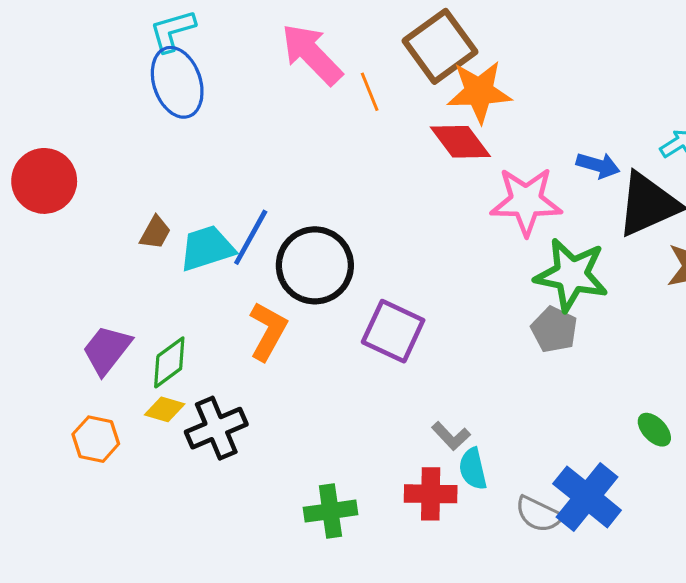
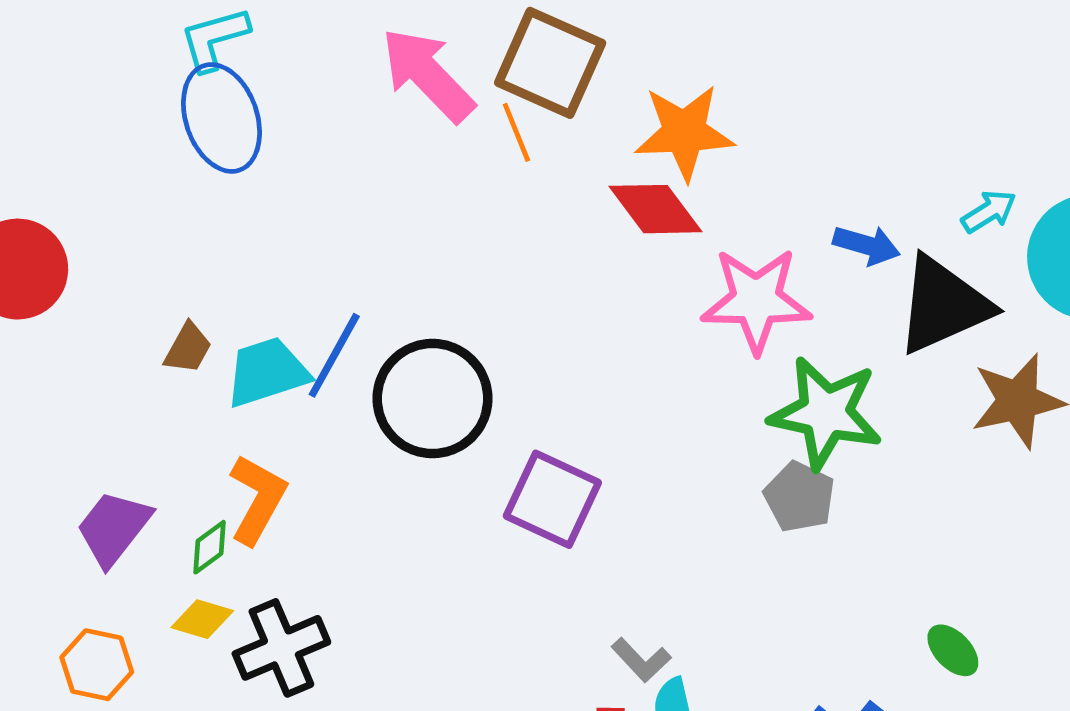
brown square: (440, 46) -> (550, 63), moved, turned -30
orange L-shape: (268, 331) -> (257, 499), moved
green diamond: (169, 362) -> (209, 547), size x0.7

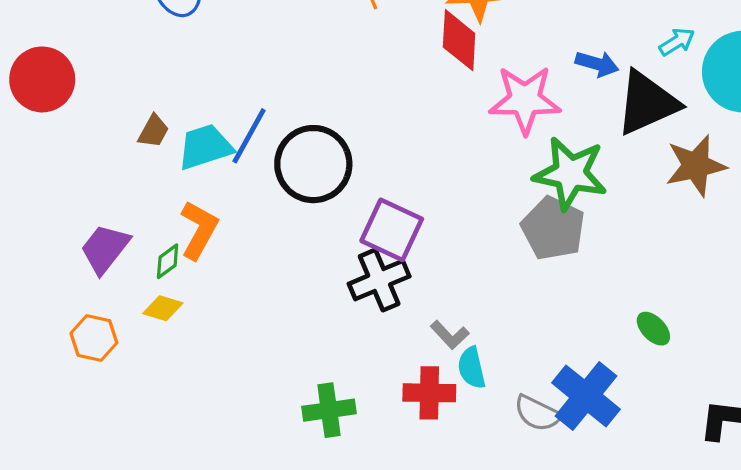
red diamond: (656, 209) -> (459, 40), turned 40
gray pentagon: (799, 497) -> (553, 228), size x1.4
black cross: (281, 648) -> (379, 280), moved

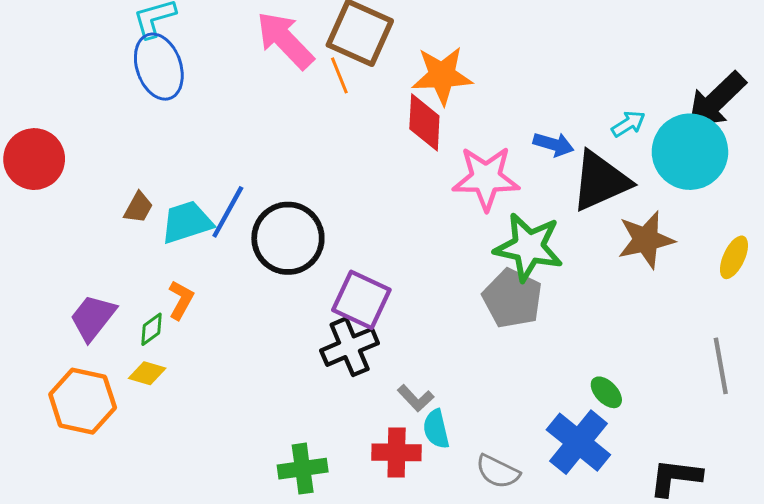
orange L-shape: (199, 230) -> (181, 300), size x0.7
orange hexagon: (94, 338) -> (83, 401), size x1.5
blue cross: (586, 396) -> (578, 442), moved

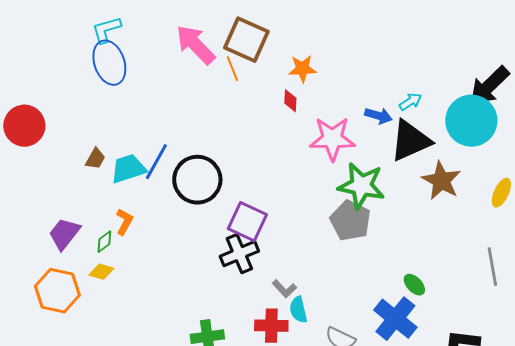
orange star: (442, 75) -> (302, 69), size x0.7
red diamond: (424, 122) -> (290, 101), size x0.6
cyan arrow: (628, 124) -> (410, 102), moved
brown star: (646, 240) -> (441, 181), turned -30

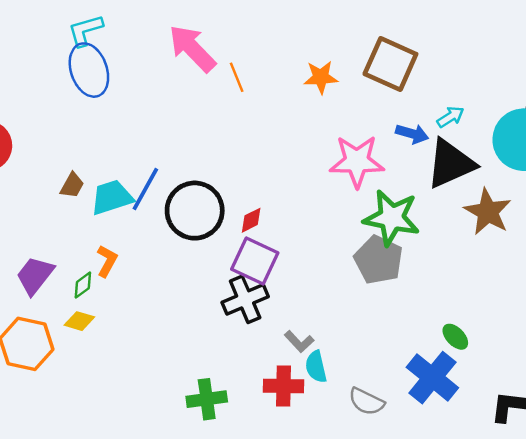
brown square: (246, 40) -> (390, 64), moved
red diamond: (290, 101) -> (251, 220), moved, turned 60

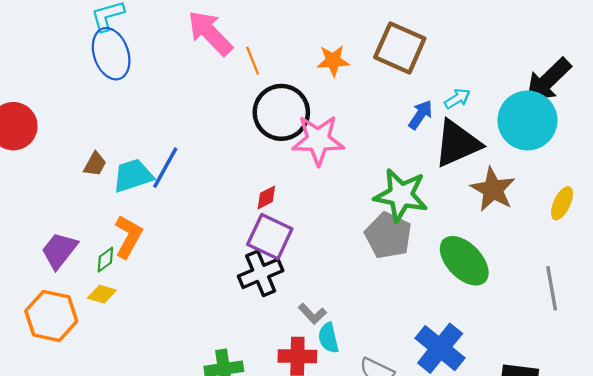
blue arrow: (412, 134) -> (420, 115), turned -72
pink star: (357, 161) -> (318, 140), moved
black circle: (195, 211) -> (281, 112), moved
orange L-shape: (107, 261) -> (128, 237), size x1.4
green ellipse: (455, 337) -> (464, 261), moved, size x2.0

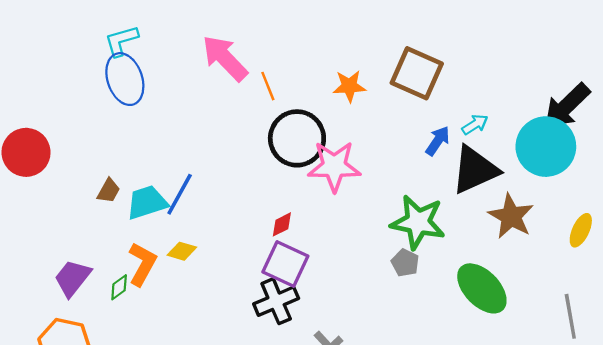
gray pentagon: (388, 235) -> (405, 263), size x0.6
yellow diamond: (102, 294) -> (182, 251), moved

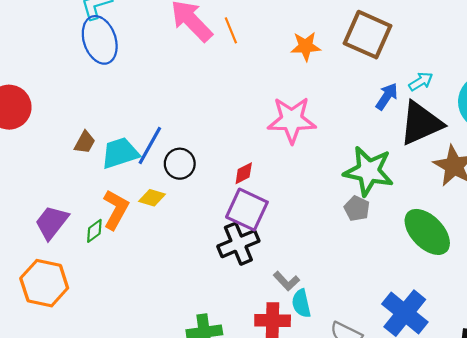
orange line: (268, 86) -> (231, 30), moved
black circle: (297, 138) -> (180, 164), moved, size x0.6

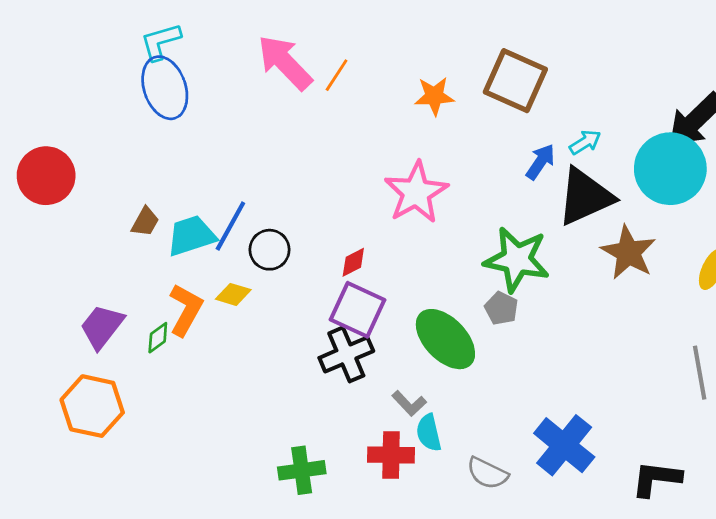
orange line: (231, 30) -> (337, 75), turned 55
pink star: (292, 120) -> (416, 192), turned -30
green ellipse: (427, 232) -> (445, 339), moved

